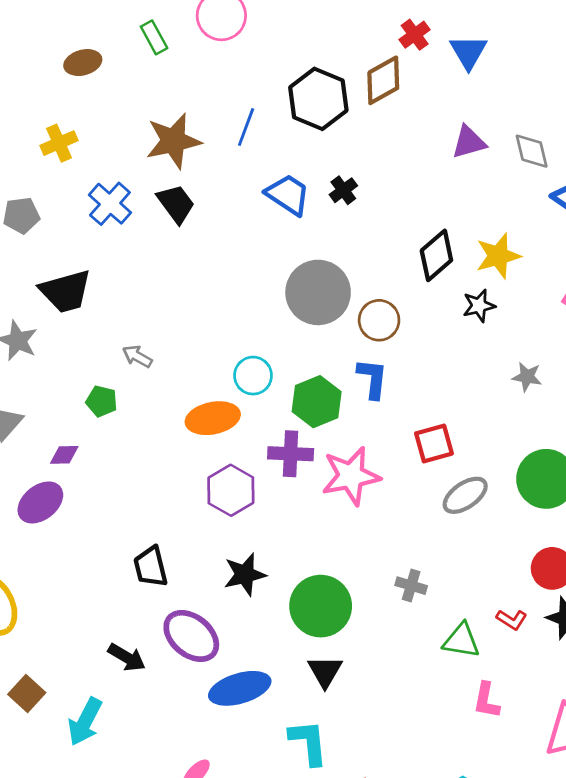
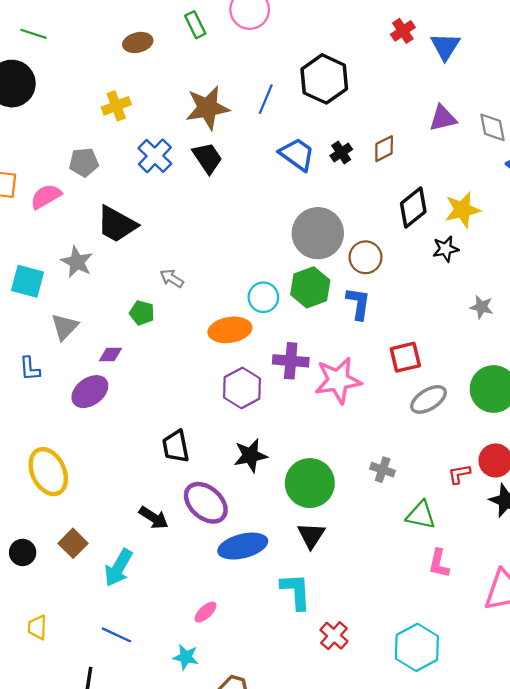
brown diamond: (383, 80) -> (384, 149), moved, size x0.7
black trapezoid: (66, 291) -> (117, 224), turned 42
green hexagon: (317, 402) -> (310, 287), moved
red L-shape: (512, 620) -> (459, 474), moved, turned 135

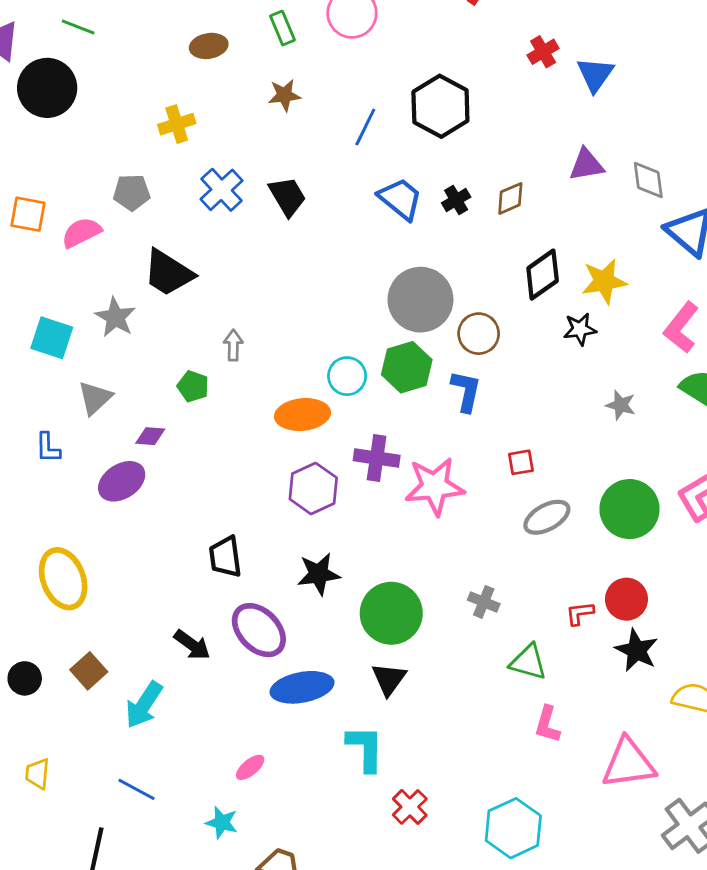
brown star: (207, 108) -> (284, 95), moved, size x0.6
gray arrow: (172, 278) -> (233, 345), turned 55
red square: (405, 357) -> (521, 462), size x0.7

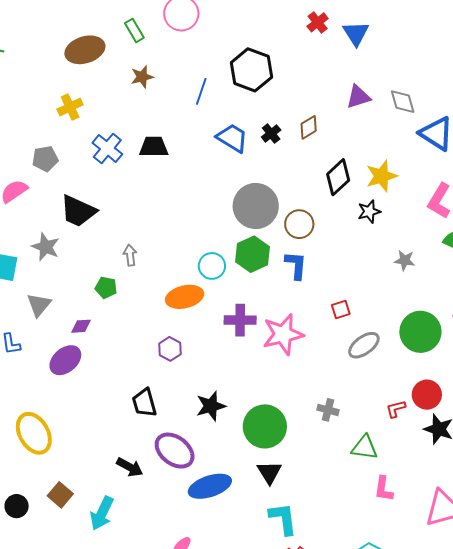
brown ellipse: (209, 46) -> (85, 50), size x1.5
black trapezoid: (287, 196) -> (154, 147), turned -52
purple hexagon: (313, 488) -> (170, 349), moved, size x0.7
cyan L-shape: (365, 748) -> (283, 519), moved

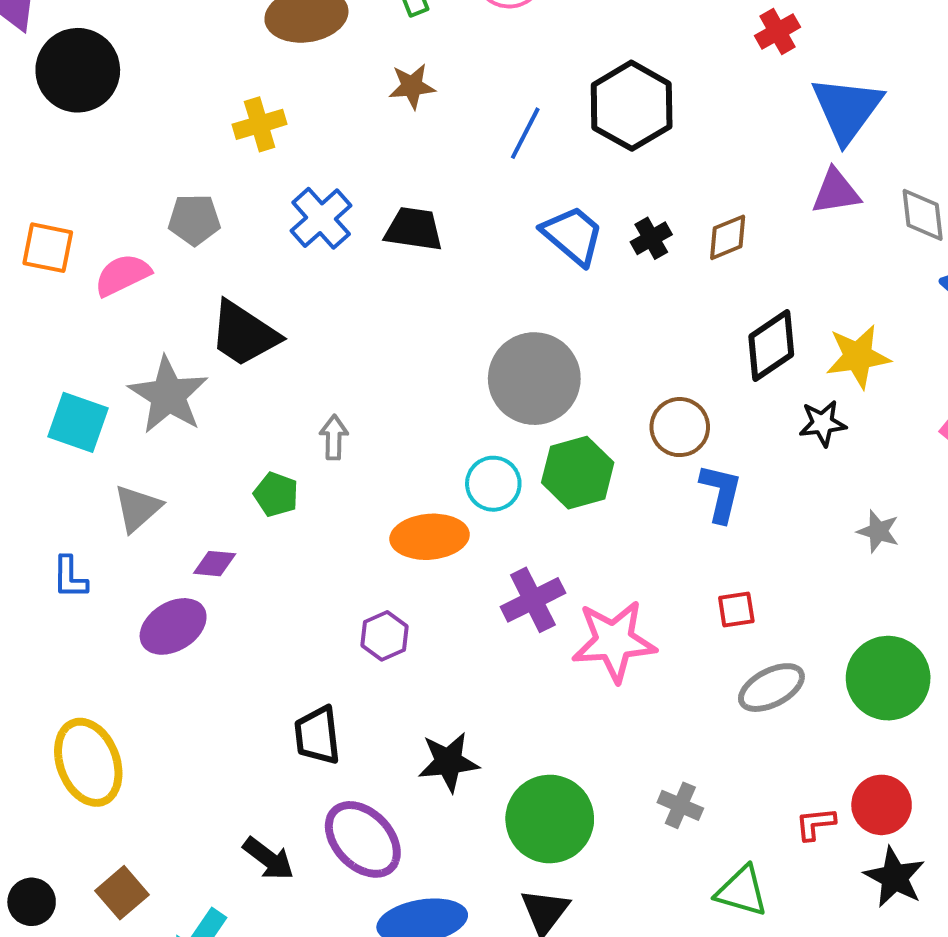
blue triangle: (356, 33) -> (847, 109), moved, size x1.4
gray circle: (256, 206) -> (534, 379), moved
gray star: (46, 247) -> (168, 395), size x1.4
blue L-shape: (296, 265) -> (721, 493), moved
purple cross: (240, 320) -> (533, 600), turned -36

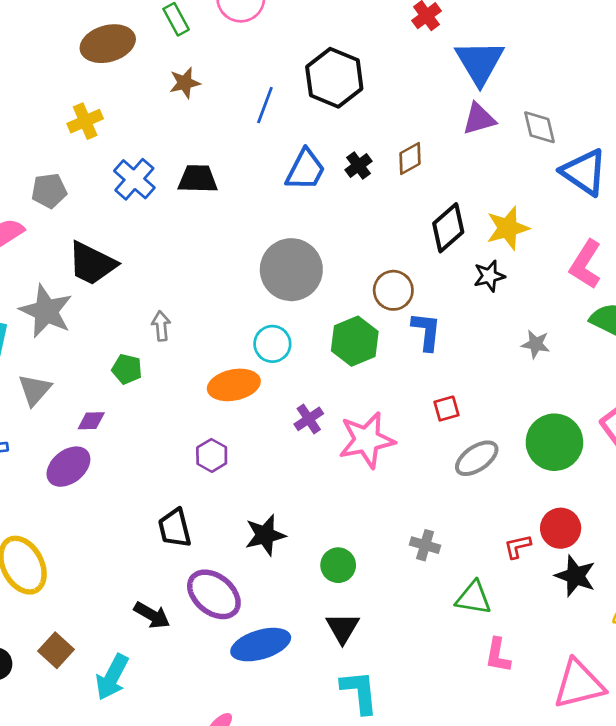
blue trapezoid: (573, 235) -> (305, 170), turned 84
green hexagon: (578, 473) -> (355, 341), moved
purple cross: (533, 600) -> (309, 419), size x0.7
green circle: (550, 819) -> (338, 565), size x0.6

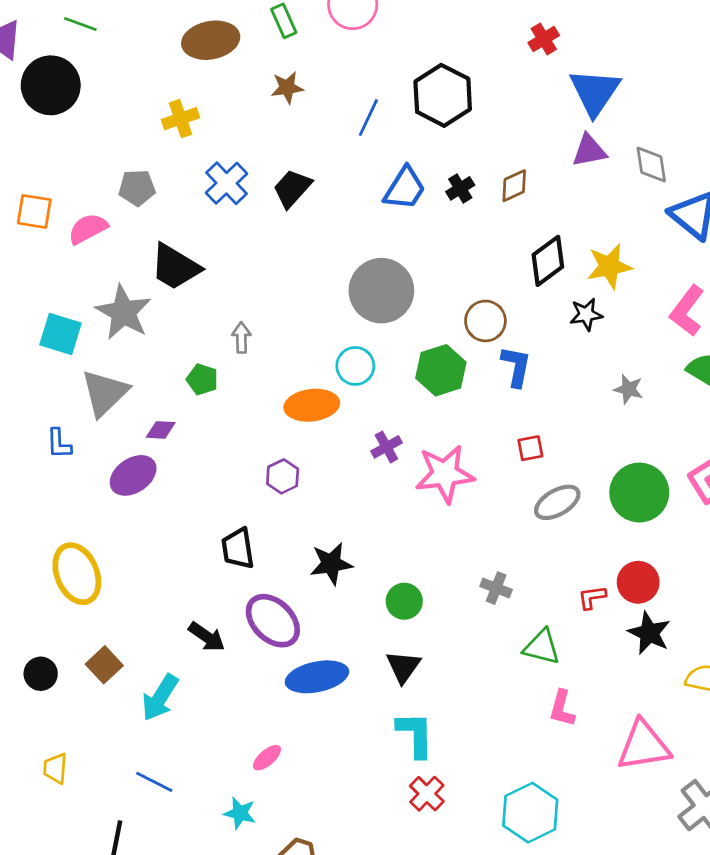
black trapezoid: (198, 179) -> (292, 188), turned -54
gray triangle: (35, 390) -> (105, 393), size x1.4

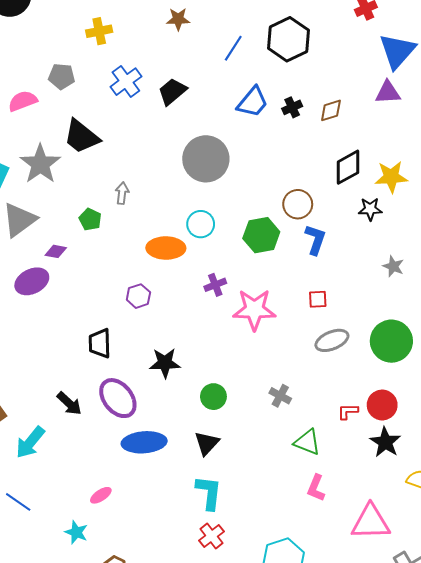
gray circle: (381, 291) -> (206, 159), moved

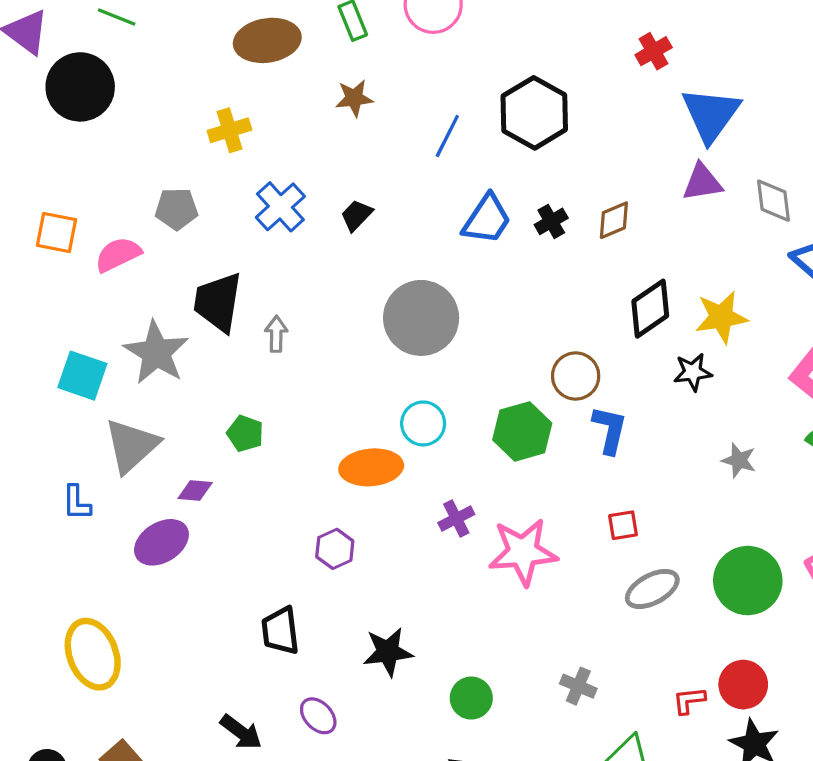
black trapezoid: (172, 91) -> (356, 215), size x0.7
black trapezoid: (81, 137) -> (218, 302), turned 66
gray arrow: (122, 193) -> (276, 334), moved
purple ellipse: (118, 398) -> (318, 716), size x0.6

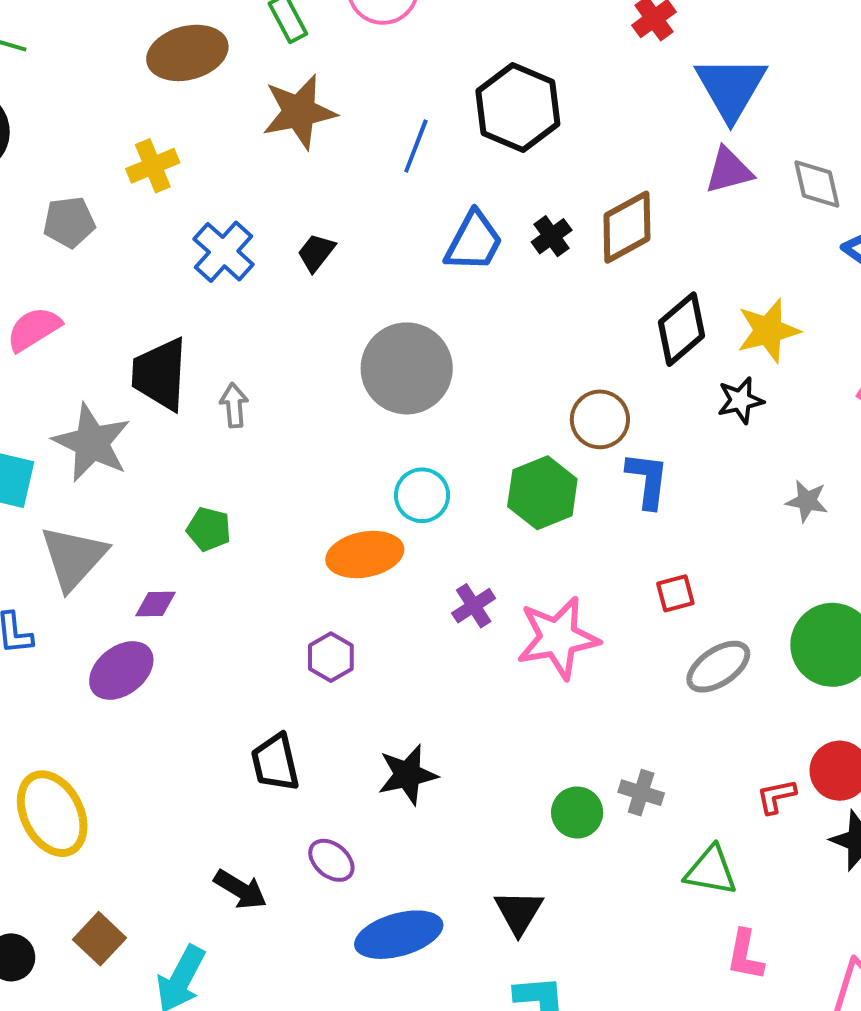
brown star: (354, 98) -> (299, 112), size x1.6
gray pentagon: (176, 209) -> (69, 222), moved
brown diamond: (614, 220) -> (627, 227), size x1.5
green circle: (471, 698) -> (577, 812), moved

